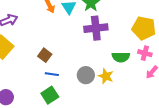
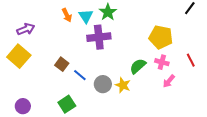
purple cross: (96, 28) -> (99, 37), moved
green semicircle: (121, 57) -> (138, 66), turned 138
blue line: (52, 74) -> (80, 75), moved, turned 32

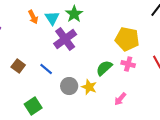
purple cross: (99, 37) -> (65, 39), turned -30
brown square: (62, 64) -> (18, 66), moved
blue line: (80, 75) -> (46, 69), moved
pink arrow: (169, 81) -> (120, 99), moved

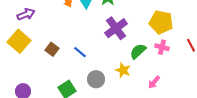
purple cross: (65, 39) -> (116, 28), moved
gray circle: (69, 86) -> (96, 79), moved

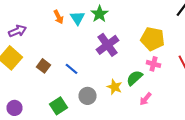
green semicircle: (138, 51) -> (134, 78), moved

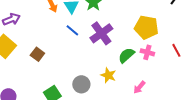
blue line: (72, 69) -> (72, 30), moved
green semicircle: (134, 78) -> (126, 55), moved

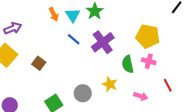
red line: (176, 50) -> (168, 85), moved
green semicircle: (126, 55) -> (128, 64), turned -60
pink arrow: (139, 87) -> (141, 96), turned -112

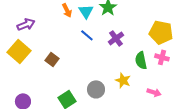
purple cross: (103, 42) -> (116, 38), size x0.7

